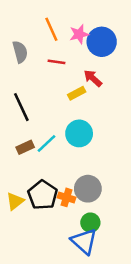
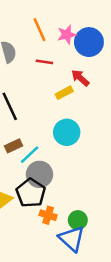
cyan line: (46, 143) -> (30, 155), moved
gray circle: (88, 189) -> (39, 174), moved
orange cross: (67, 197) -> (48, 215), moved

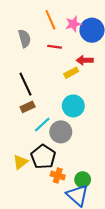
red arrow: (80, 78) -> (85, 60), turned -42
brown rectangle: (13, 146) -> (28, 107), moved
gray circle: (39, 174) -> (61, 132), moved

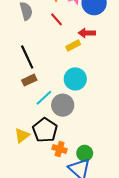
red line: (55, 47) -> (56, 19), turned 40

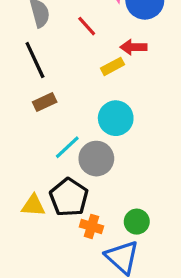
black line: (27, 57) -> (35, 60), moved
brown rectangle: (29, 80) -> (45, 102), moved
yellow triangle: (22, 135) -> (33, 205), turned 42
green circle: (85, 153) -> (137, 222), moved

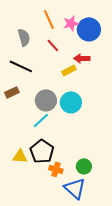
black line: (35, 60) -> (21, 66), turned -40
brown rectangle: (45, 102) -> (12, 92), moved
gray circle: (96, 159) -> (46, 100), moved

